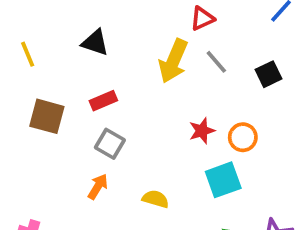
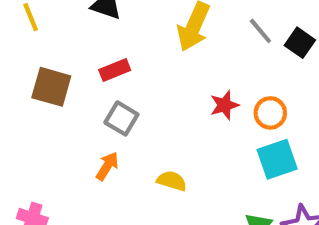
gray line: (216, 62) -> (260, 31), moved
black square: (268, 74) -> (300, 43), turned -30
cyan square: (223, 180) -> (277, 159), moved

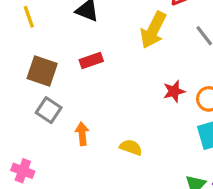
gray square: (121, 118) -> (49, 110), moved
orange arrow: (107, 166) -> (82, 134), turned -40

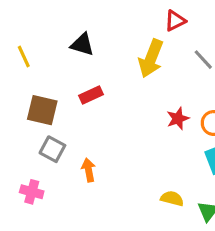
yellow semicircle: (131, 147) -> (172, 199), moved
pink cross: (23, 171) -> (32, 192), moved

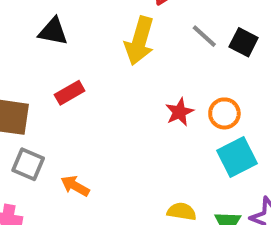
orange arrow: (89, 170) -> (75, 186), turned -45

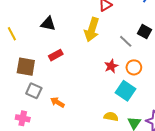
gray line: (204, 36) -> (126, 41), moved
cyan square: (237, 157) -> (125, 91), moved, turned -30

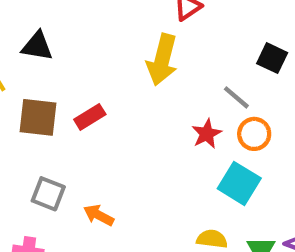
black triangle: (48, 24) -> (37, 46), moved
gray line: (126, 41) -> (236, 97), moved
brown square: (26, 67) -> (38, 117), moved

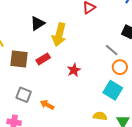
black triangle: (37, 46) -> (38, 23), moved, turned -42
yellow arrow: (162, 60) -> (59, 35), moved
red star: (207, 134) -> (74, 70), moved

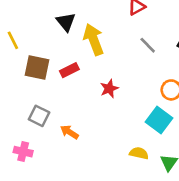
black triangle: (38, 23) -> (66, 22), turned -42
yellow arrow: (59, 35) -> (94, 39), turned 140
gray line: (112, 50) -> (148, 45), moved

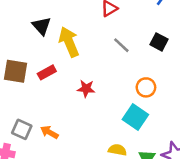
red star: (109, 89) -> (86, 89), turned 30
gray square: (39, 116) -> (22, 129), moved

